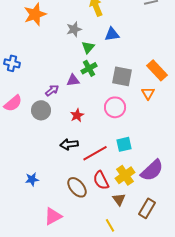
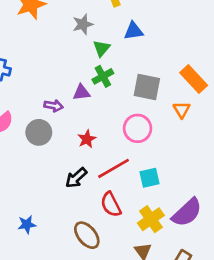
purple arrow: (52, 90) -> (53, 106), turned 48
black arrow: (69, 144) -> (76, 178), turned -36
red line: (95, 153) -> (114, 168), moved
red semicircle: (101, 180) -> (111, 204), moved

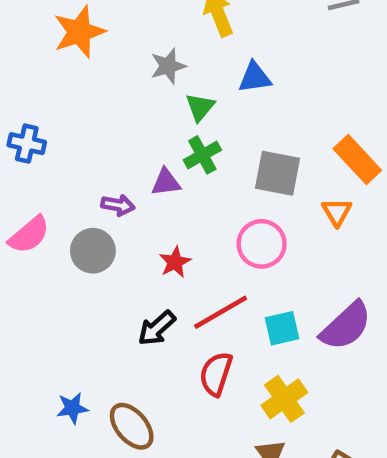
red semicircle: (111, 204) -> (216, 374), turned 45
purple semicircle: (187, 212) -> (346, 326), moved
brown ellipse: (87, 235) -> (132, 426), moved

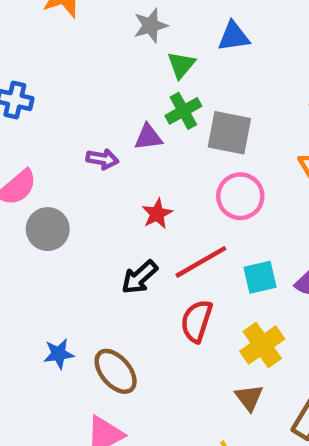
gray square: (278, 173) -> (229, 133), moved
gray circle: (93, 251) -> (48, 229), moved

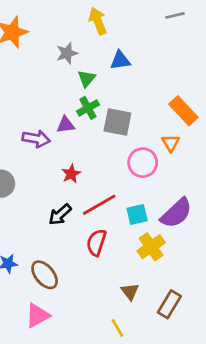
purple arrow: (102, 159) -> (36, 139), size x1.4
pink circle: (240, 196) -> (143, 163), moved
yellow cross: (262, 345) -> (151, 247), moved

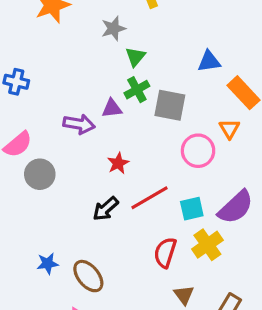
blue triangle: (120, 60) -> (209, 61), moved
red semicircle: (96, 243) -> (165, 253), moved

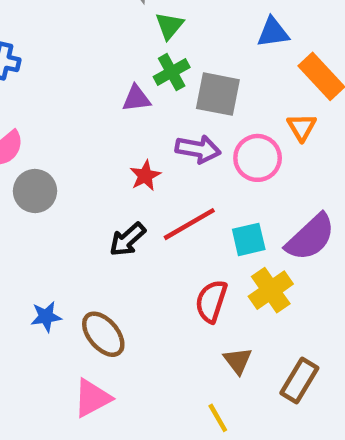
purple arrow: (79, 124) -> (198, 149), moved

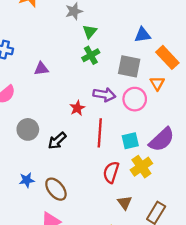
gray square: (218, 94) -> (129, 66), moved
purple triangle: (136, 98) -> (41, 69), moved
gray circle: (35, 191) -> (28, 129), moved
red line: (189, 224) -> (100, 133), turned -56
black arrow: (128, 239) -> (57, 141), moved

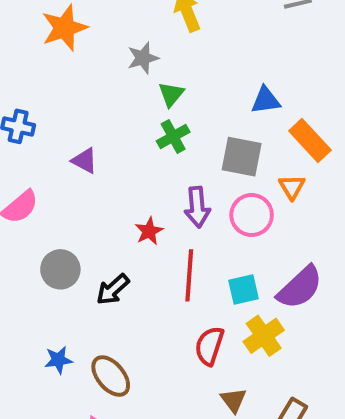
purple triangle: (41, 69) -> (85, 161), turned 35
purple arrow: (104, 95) -> (197, 207), turned 75

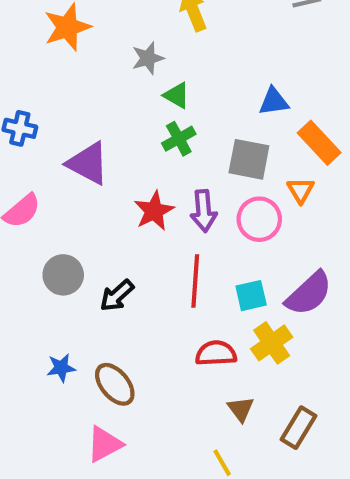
green triangle: (171, 94) -> (177, 95), turned -40
purple triangle: (85, 161) -> (88, 163), size x1.6
red star: (149, 231) -> (154, 211), moved, size x1.4
red semicircle: (209, 346) -> (216, 353), turned 69

